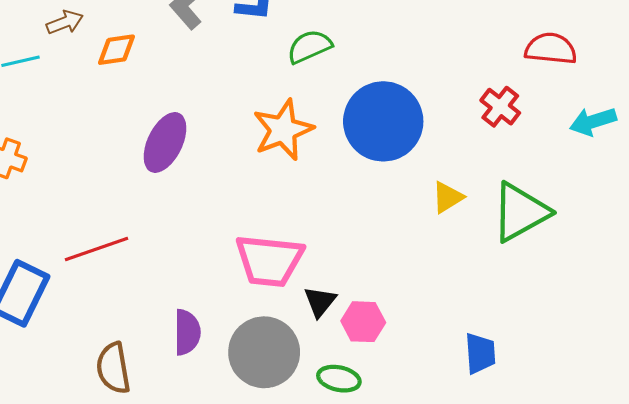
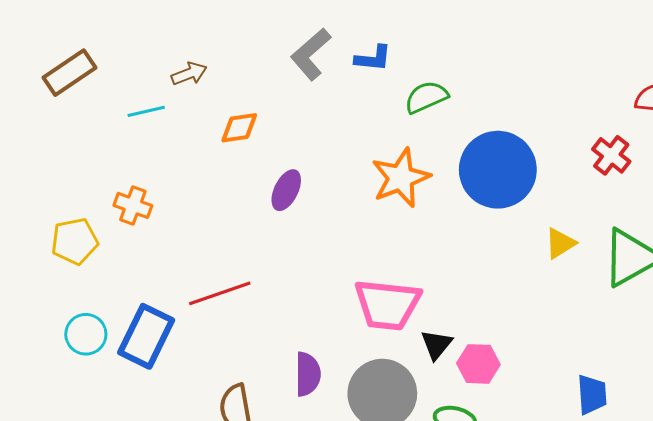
orange diamond: (117, 50) -> (239, 128), moved
purple ellipse: (165, 142) -> (286, 190), size x0.7

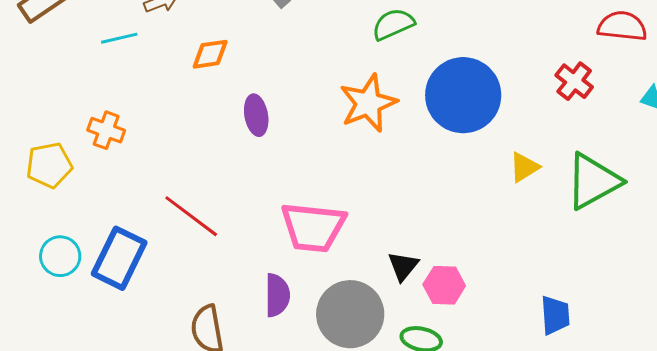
purple ellipse: (286, 190) -> (256, 115), turned -36
red line: (220, 293) -> (191, 216), turned 56
pink trapezoid: (387, 305) -> (313, 227), moved

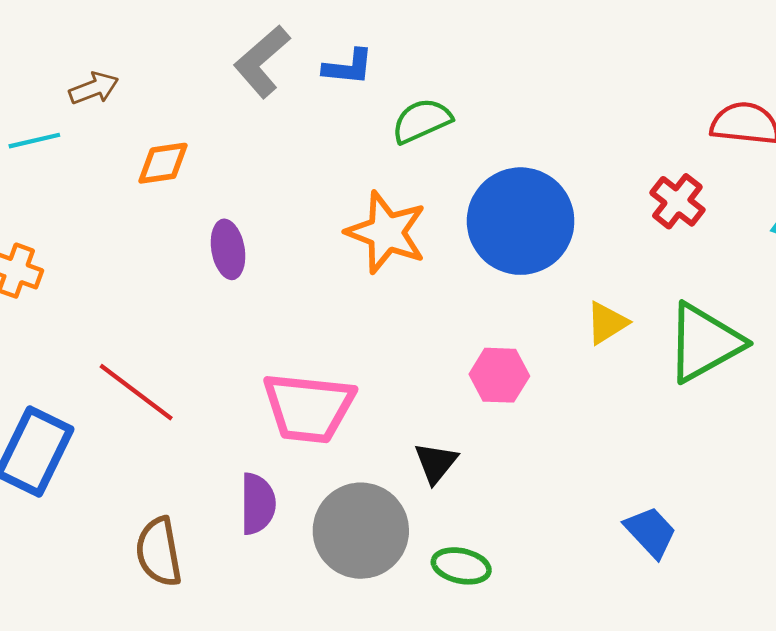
orange star: (368, 103) -> (386, 232), turned -30
pink hexagon: (444, 285) -> (499, 375), moved
blue trapezoid: (555, 315) -> (651, 532), turned -39

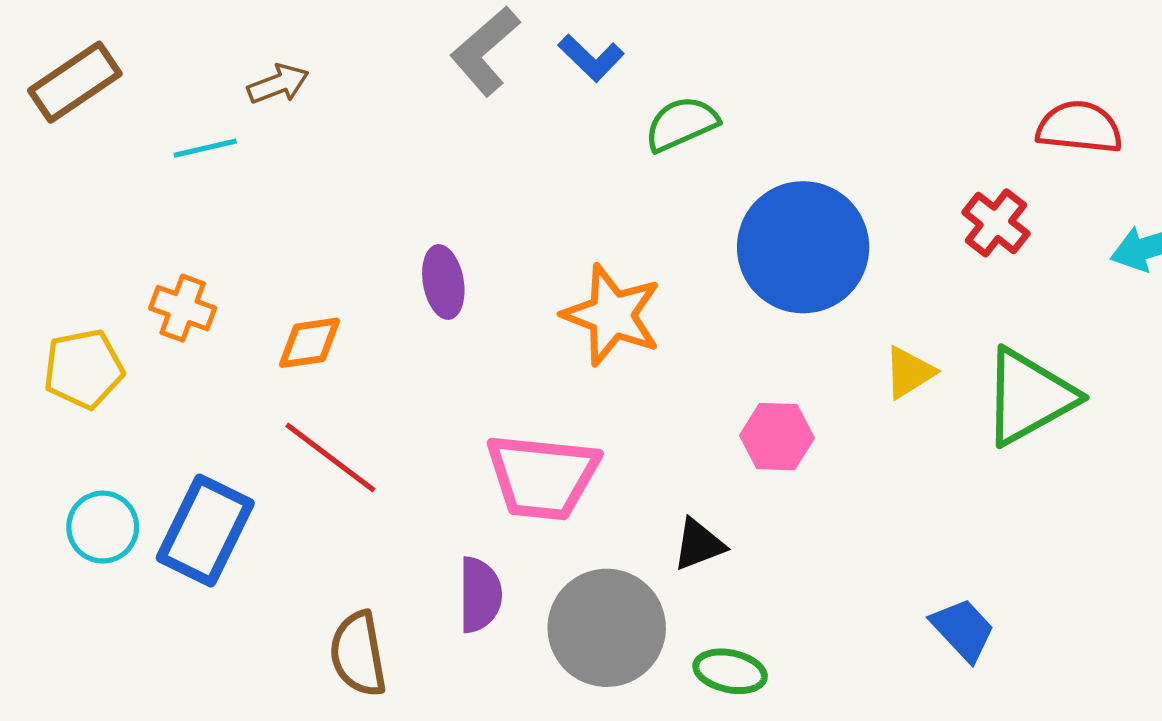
blue L-shape: (348, 67) -> (591, 58), turned 38
orange diamond: (163, 163) -> (310, 343), moved
orange star: (386, 232) -> (612, 315), moved
black triangle: (436, 463) -> (699, 544), turned 30

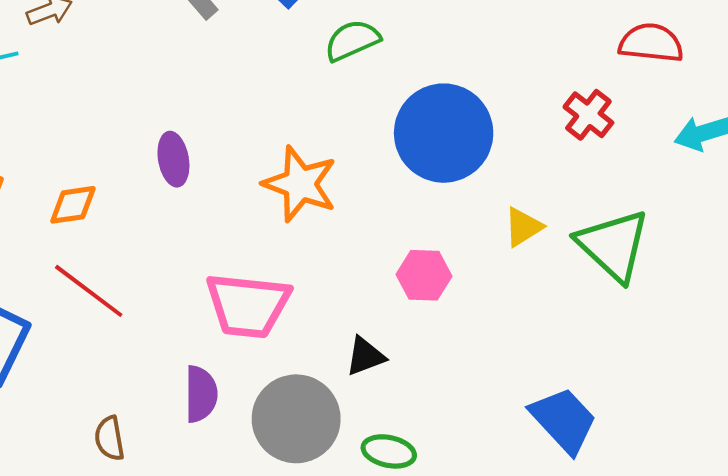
green triangle: (1029, 397) -> (613, 245), turned -48
blue trapezoid: (963, 630) -> (564, 420), size x1.4
brown semicircle: (358, 654) -> (110, 438), size x0.7

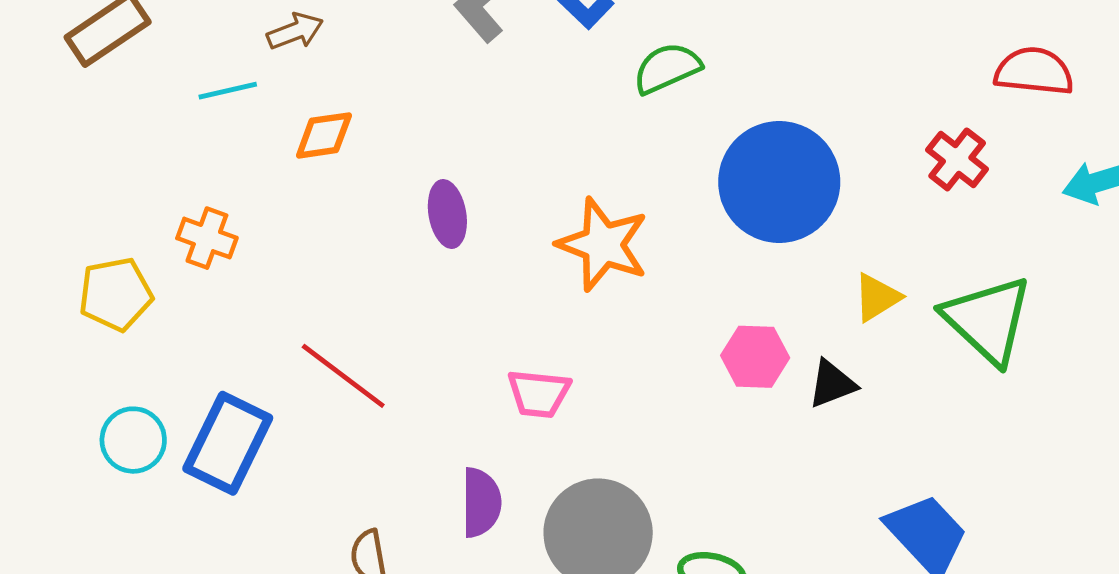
orange diamond: (73, 205) -> (324, 135), moved
pink trapezoid: (248, 305) -> (539, 394), size x0.6
black triangle: (365, 356) -> (832, 384), moved

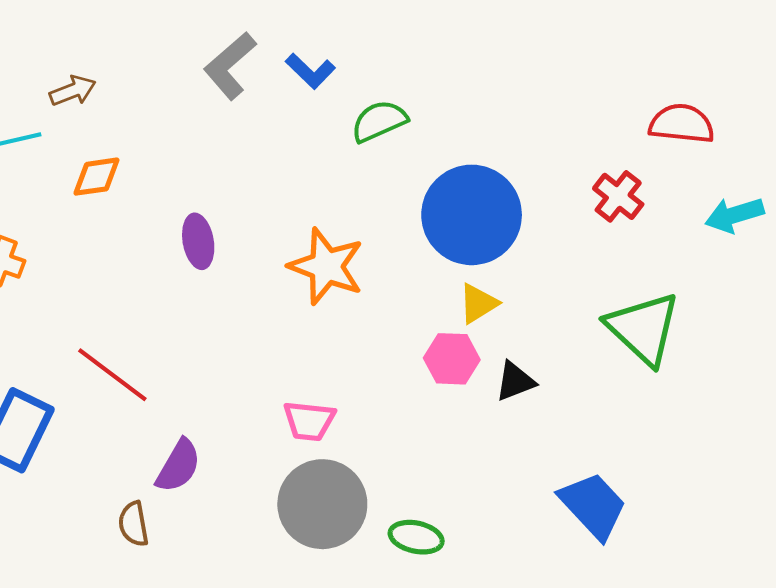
yellow triangle: (877, 297) -> (478, 303), moved
pink trapezoid: (539, 394) -> (309, 421), moved
purple semicircle: (481, 503) -> (178, 466), moved, turned 30

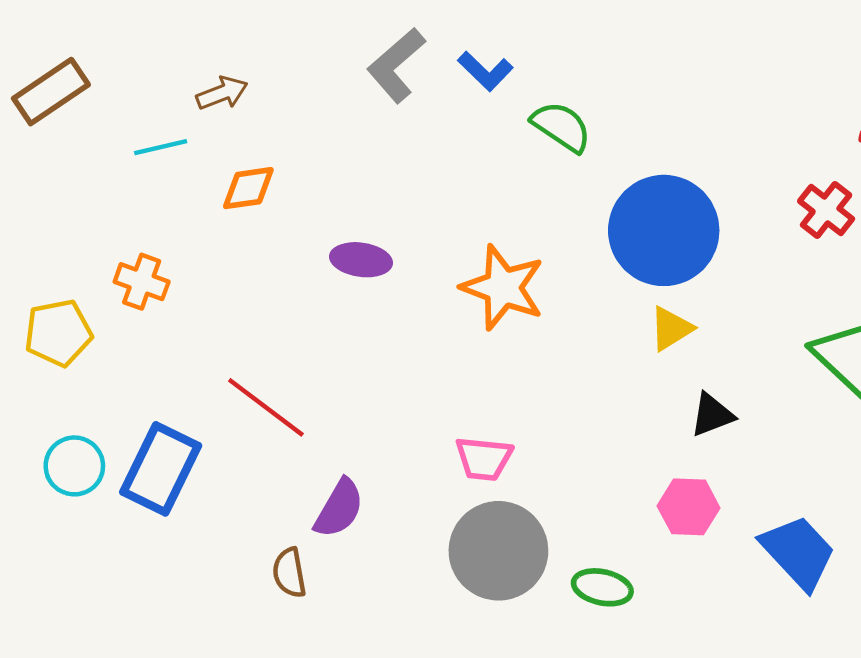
green semicircle: (379, 121) -> (561, 127), turned 58
purple ellipse: (198, 241) -> (361, 260), turned -72
pink hexagon: (452, 359) -> (689, 507), moved

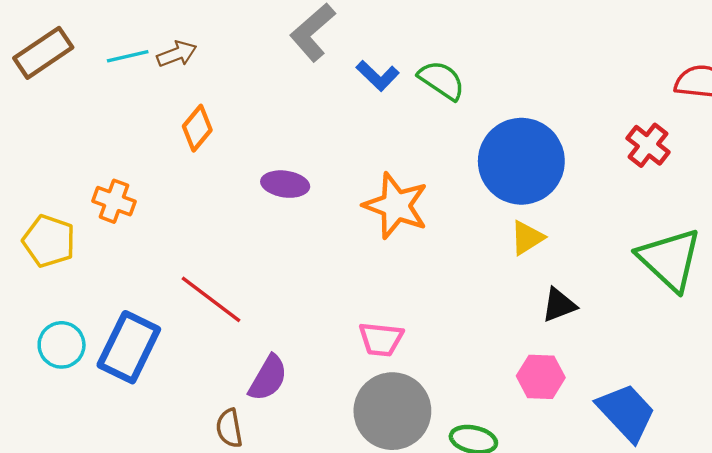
blue L-shape: (485, 71) -> (378, 76), moved
cyan line: (161, 147) -> (128, 56), moved
orange diamond: (248, 188) -> (197, 128), turned -42
yellow pentagon: (58, 333) -> (49, 241), turned 30

